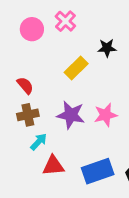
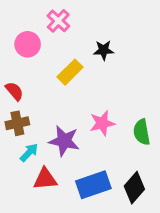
pink circle: (32, 29) -> (28, 44), moved
purple star: (71, 115) -> (64, 141), moved

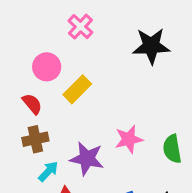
pink circle: (28, 44) -> (47, 67), moved
black star: (104, 50) -> (151, 46), moved, size x1.6
yellow rectangle: (70, 72) -> (77, 89), moved

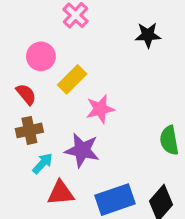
black star: (151, 46) -> (148, 35), size x0.7
pink star: (129, 139) -> (100, 109), moved

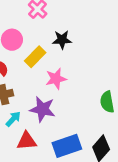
black star: (148, 35) -> (62, 40), moved

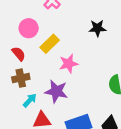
black star: (62, 40) -> (97, 28), moved

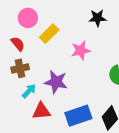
pink star: (69, 64) -> (81, 51), moved

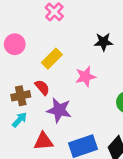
pink circle: (28, 18) -> (15, 44), moved
red semicircle: (18, 44) -> (42, 87), moved
cyan arrow: (29, 91) -> (20, 120), moved

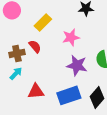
purple star: (59, 110) -> (77, 65), moved

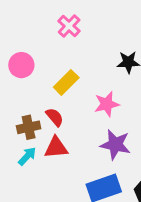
red triangle: (36, 91) -> (56, 148), moved

